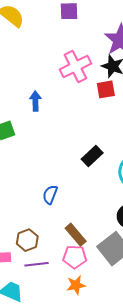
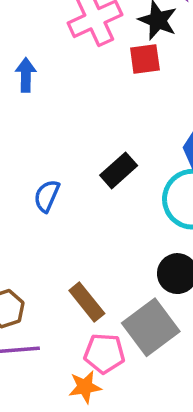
blue semicircle: (50, 195) -> (47, 196), moved
pink pentagon: (75, 257) -> (104, 353), moved

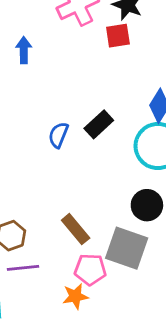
blue semicircle: (47, 196) -> (58, 135), moved
gray square: (151, 327) -> (127, 248), turned -33

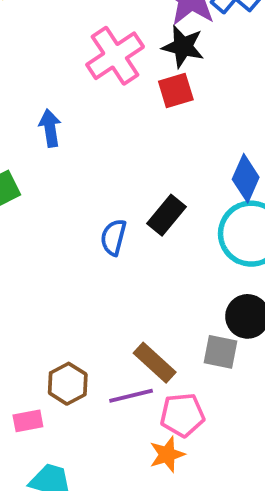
gray square: (127, 248) -> (221, 352), moved, size x0.6
purple line: (23, 268) -> (131, 396), moved

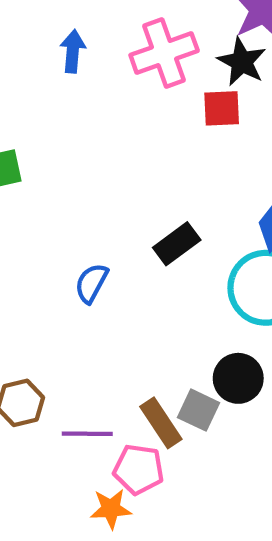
blue arrow: (50, 128) -> (73, 51), moved
blue semicircle: (113, 237) -> (91, 283), moved
brown rectangle: (155, 363) -> (161, 423), moved

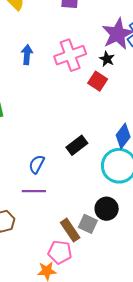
black star: (242, 62) -> (107, 59), size x0.7
red square: (222, 108) -> (98, 81), turned 36
purple line: (87, 434) -> (34, 191), moved

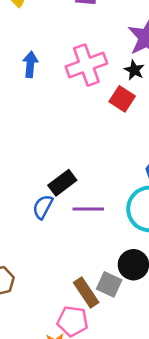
black rectangle: (77, 145) -> (62, 183), moved
purple line: (34, 191) -> (88, 209), moved

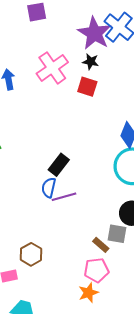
purple line: (88, 209) -> (64, 197), moved
brown rectangle: (86, 292) -> (101, 245), size x0.7

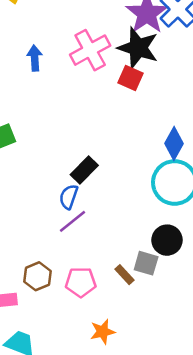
black star: (91, 62) -> (138, 48), size x2.0
purple line: (64, 197) -> (72, 221), moved, turned -30
pink pentagon: (96, 270) -> (81, 282), moved

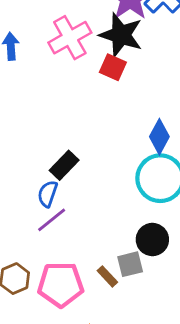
gray square: (146, 263) -> (130, 264), turned -30
pink pentagon: (81, 282) -> (61, 284), size x1.4

